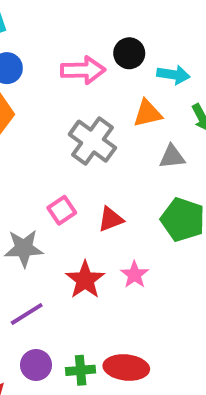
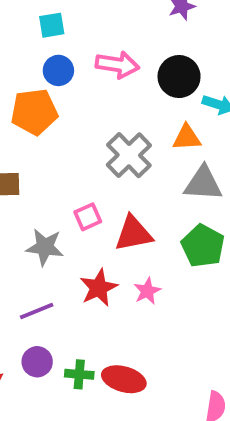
black circle: (129, 53) -> (179, 77), size x1.4
pink arrow: (83, 70) -> (117, 65), moved
gray triangle: (172, 157) -> (203, 183), size x1.5
red triangle: (111, 219) -> (133, 234), size x1.5

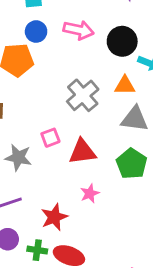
red star: (99, 288) -> (54, 217), moved

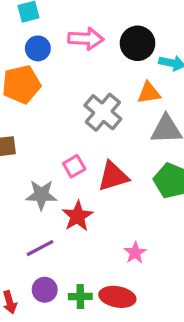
pink star: (90, 193) -> (135, 253), moved
red star: (54, 217) -> (78, 216), moved

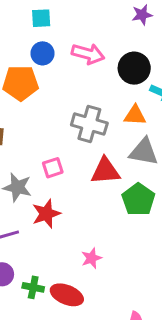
gray cross: (103, 112) -> (89, 124), turned -36
red triangle: (113, 176) -> (105, 171), moved

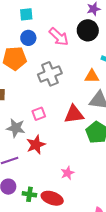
pink arrow: (88, 54) -> (59, 37), turned 30
black circle: (134, 68) -> (88, 30), moved
gray cross: (89, 124) -> (50, 74), moved, turned -35

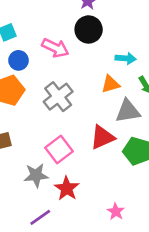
pink square: (39, 114) -> (59, 150), size x1.5

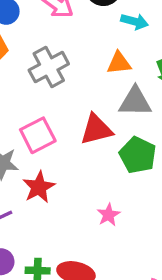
cyan arrow: (126, 58) -> (135, 21), moved
pink star: (116, 211) -> (109, 215), moved

